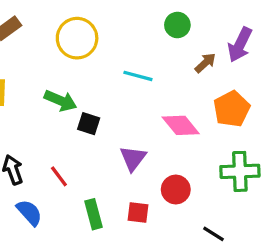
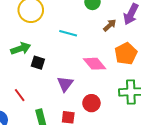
green arrow: (61, 101) -> (21, 48), turned -42

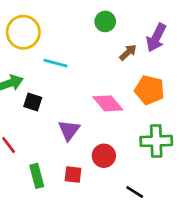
cyan line: (68, 33) -> (56, 63), moved
orange pentagon: (126, 54) -> (149, 90), turned -30

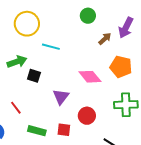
green rectangle: (37, 176) -> (37, 131), turned -60

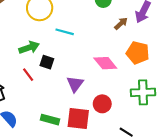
red line: (16, 108) -> (28, 75), moved
red square: (64, 130) -> (78, 118), size x1.6

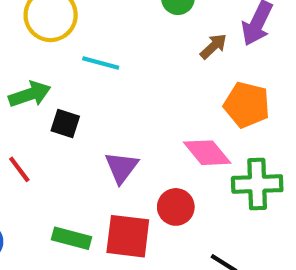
pink diamond: (105, 63) -> (207, 153), moved
red line: (28, 75) -> (19, 169), moved

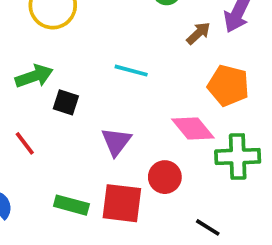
cyan line: (101, 63) -> (131, 71), moved

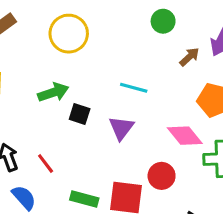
purple triangle: (116, 142) -> (121, 128), moved
red line: (25, 143) -> (46, 164), moved

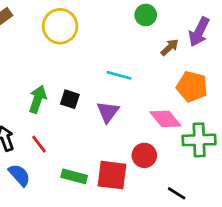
green arrow: (53, 92) -> (38, 99), moved, turned -52

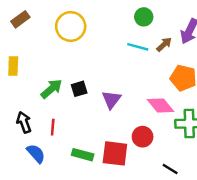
cyan line: (119, 75) -> (138, 47), moved
green arrow: (38, 99) -> (52, 89), turned 30
black square: (70, 99) -> (79, 89), turned -35
red line: (39, 144) -> (53, 127), turned 42

